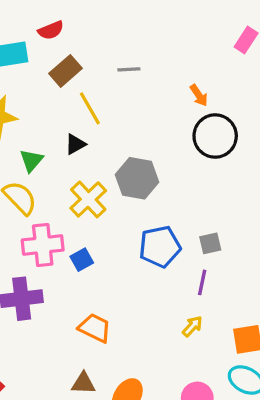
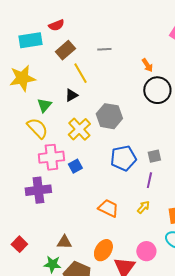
orange trapezoid: (95, 328) -> (108, 208), moved
brown triangle: (83, 383) -> (64, 242), moved

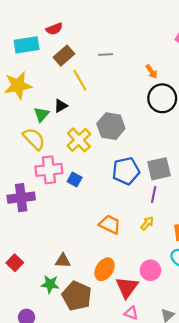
black triangle: (71, 95) -> (61, 106), moved
gray square: (154, 156) -> (159, 169), size x1.6
blue square: (75, 166) -> (75, 179), turned -32
purple cross: (38, 190) -> (21, 198), moved

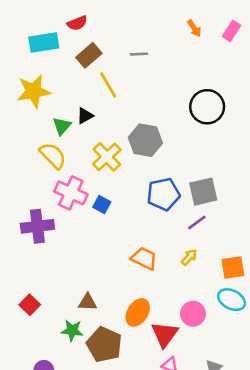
orange arrow: (152, 72) -> (194, 28), moved
pink cross: (49, 170) -> (71, 193), turned 30
purple line: (154, 194) -> (197, 222), turned 42

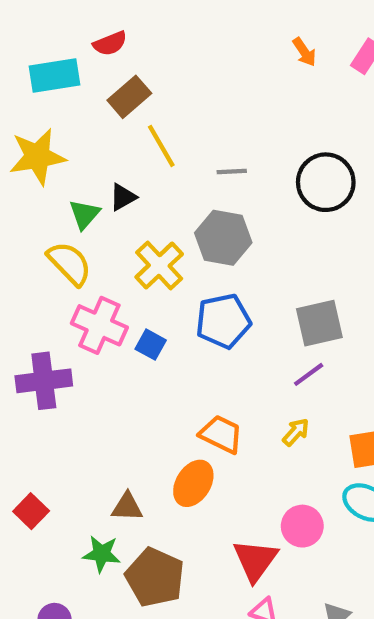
gray line: (139, 54) -> (232, 172), moved
blue pentagon: (163, 194) -> (223, 321), moved
orange ellipse: (138, 312) -> (193, 483), moved

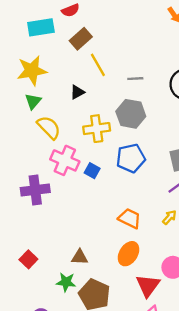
green triangle: (84, 214) -> (33, 101), moved
yellow cross: (159, 266) -> (97, 129), turned 35
orange ellipse: (193, 483) -> (129, 254), moved

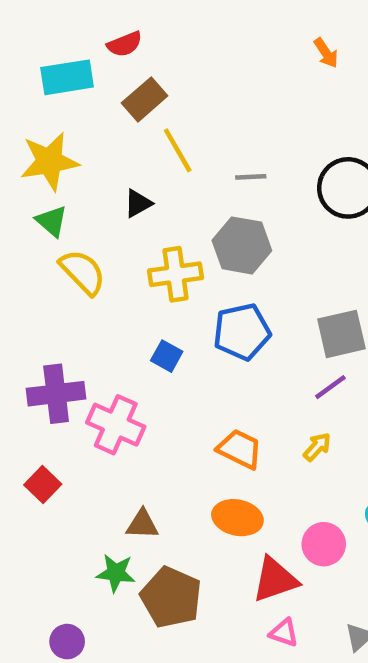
green triangle: (33, 101) -> (52, 221), turned -30
pink cross: (65, 160) -> (116, 425), moved
orange ellipse: (129, 254) -> (237, 518), turned 70
red square: (28, 259) -> (43, 484), moved
red triangle: (148, 286) -> (275, 580), turned 35

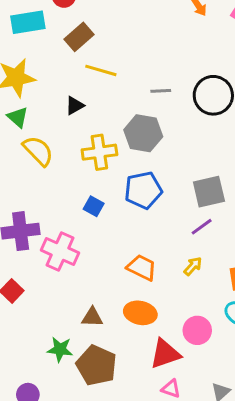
yellow line: (178, 150) -> (101, 70), turned -44
gray line: (251, 177) -> (161, 91), moved
brown triangle: (142, 524) -> (92, 317), moved

